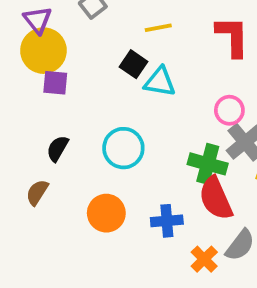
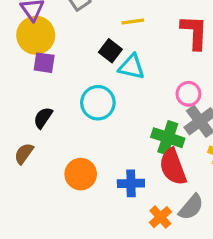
cyan circle: (123, 148) -> (98, 103), moved

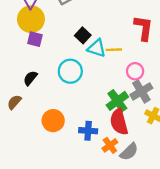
yellow line: (133, 21) -> (114, 50), moved
green cross: (168, 138) -> (117, 101), turned 30
orange cross: (160, 217) -> (110, 145), moved

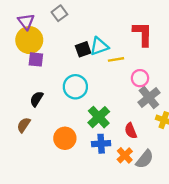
black square: (83, 35) -> (83, 49), turned 35
cyan triangle: (97, 48) -> (99, 46), moved, turned -30
green cross: (117, 101) -> (99, 117), moved
red semicircle: (119, 122) -> (131, 131), size x0.6

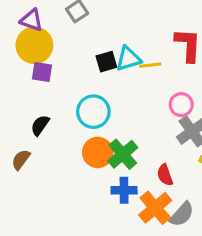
purple triangle: (26, 22) -> (31, 20), turned -36
yellow line: (116, 59) -> (150, 65), moved
orange circle: (65, 138) -> (98, 152), moved
orange cross: (125, 155) -> (155, 208), size x1.5

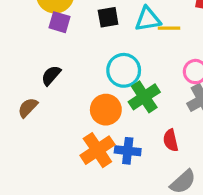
black square: (106, 62) -> (108, 17), moved
cyan circle: (93, 112) -> (124, 70), moved
green cross: (123, 154) -> (144, 97), moved
orange cross: (155, 208) -> (97, 150), moved

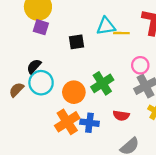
black square: (108, 17) -> (76, 42), moved
cyan circle: (124, 70) -> (41, 83), moved
red semicircle: (171, 140) -> (121, 116), turned -70

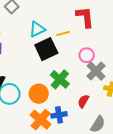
cyan triangle: (106, 26) -> (37, 29), moved
black square: (76, 42) -> (46, 49), moved, size x1.6
red semicircle: (121, 116) -> (83, 101), turned 128

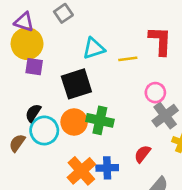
black square: (46, 49) -> (76, 84), moved
green cross: (60, 79) -> (100, 120), moved, turned -36
orange circle: (39, 94) -> (74, 122), moved

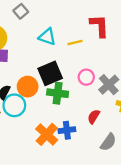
cyan triangle: (94, 48) -> (47, 37), turned 42
black square: (76, 84) -> (50, 73), moved
pink circle: (155, 93) -> (86, 77), moved
orange circle: (74, 122) -> (28, 87), moved

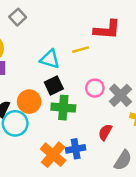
red L-shape: (99, 26) -> (107, 30), turned 100
cyan triangle: (47, 37) -> (50, 59), moved
black square: (50, 73) -> (54, 86), size x0.7

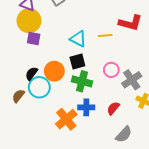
blue cross: (76, 149) -> (86, 107), moved

